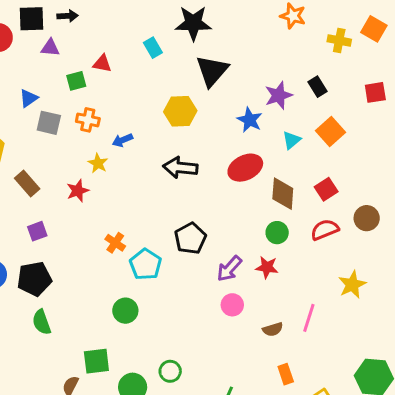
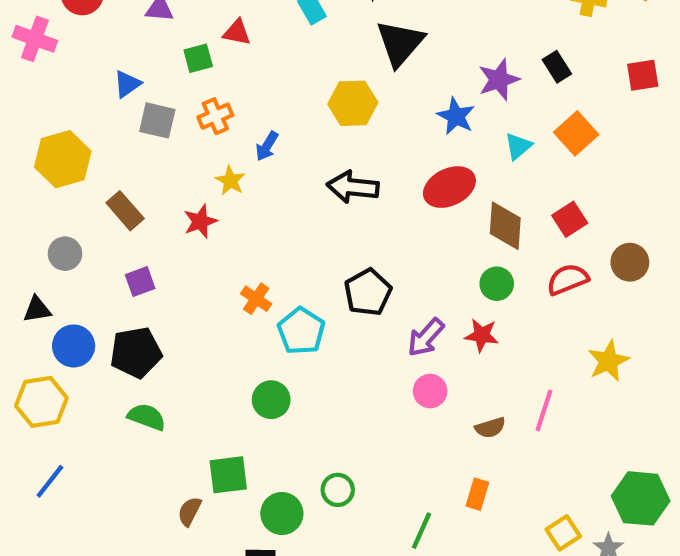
orange cross: (88, 120) -> (215, 116), turned -35
blue arrow: (122, 140) -> (267, 146), turned -36
green semicircle: (42, 322) -> (147, 417), turned 130
orange rectangle: (286, 374) -> (477, 494), moved, turned 36

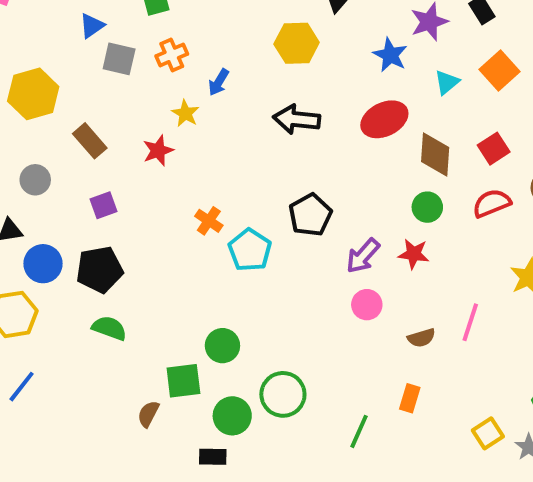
green circle: (271, 400) -> (222, 346), moved
green circle: (338, 490) -> (283, 394), size x1.5

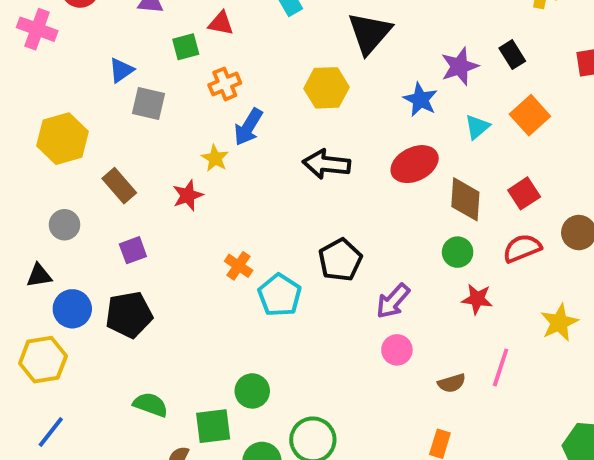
orange cross: (172, 55) -> (225, 84), moved
blue arrow: (219, 82) -> (248, 127), size x1.4
red star: (414, 254) -> (477, 299), moved
green semicircle: (109, 328) -> (151, 405), moved

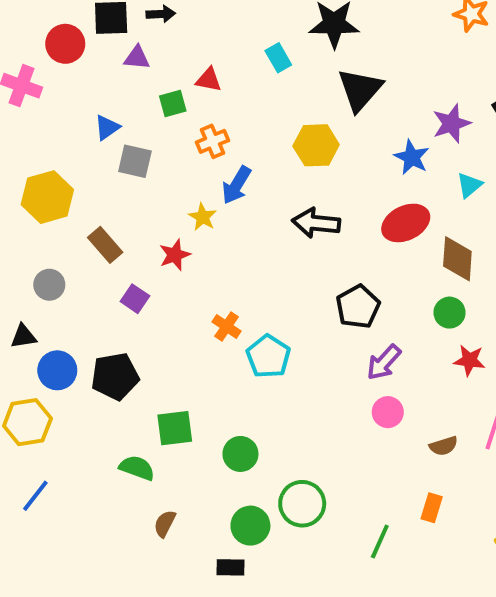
purple square: (133, 250) -> (135, 299), moved, turned -36
black pentagon: (340, 260) -> (358, 307), moved
green square: (213, 426) -> (175, 428), moved

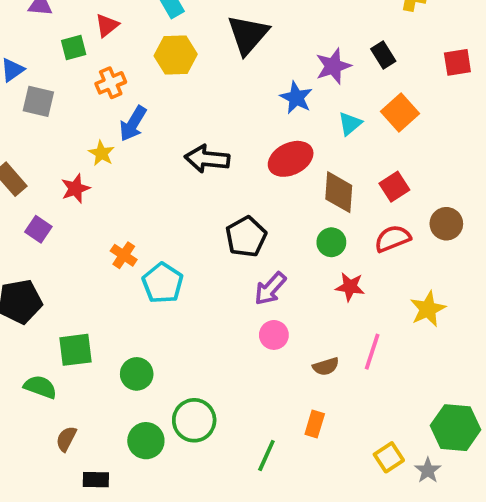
red triangle: (209, 80) -> (107, 25), turned -50
yellow hexagon: (316, 145) -> (176, 55), moved
black rectangle: (230, 567) -> (96, 480), moved

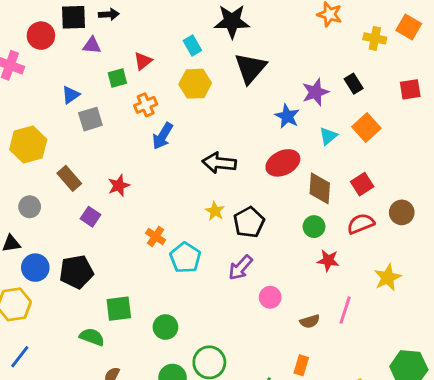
gray square: (38, 101) -> (90, 119), turned -30
yellow star: (101, 153) -> (215, 211), moved
purple arrow: (270, 289) -> (240, 268), moved

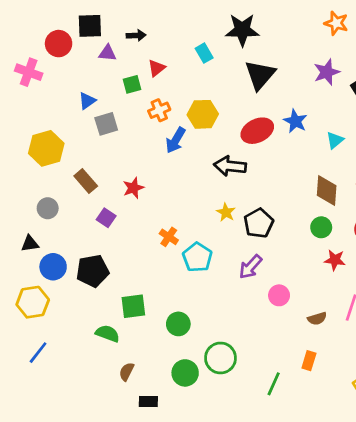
black arrow: (109, 14) -> (136, 35), moved
yellow hexagon: (195, 84) -> (203, 114), moved
purple star: (315, 92) -> (327, 72), moved
red ellipse: (283, 163) -> (257, 131), moved

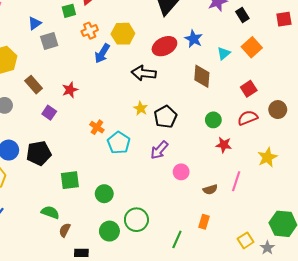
brown diamond: (327, 191) -> (202, 76), moved
green semicircle: (108, 333) -> (50, 212), moved

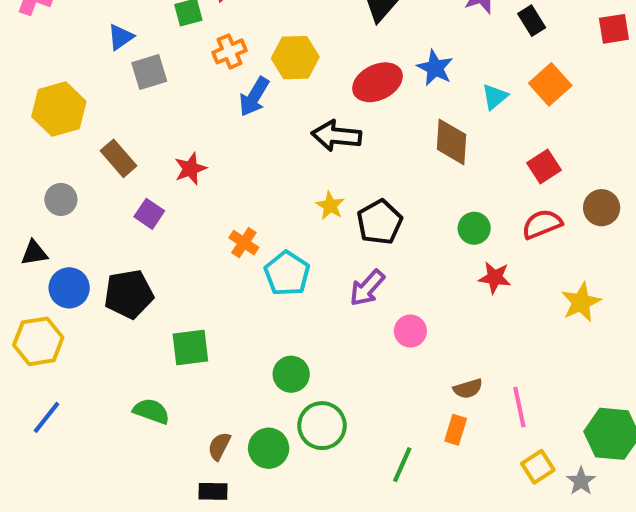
pink line: (236, 181) -> (519, 407), moved, turned -30
brown semicircle: (210, 190) -> (468, 389), moved
green circle: (104, 194) -> (291, 374), moved
brown semicircle: (65, 230) -> (219, 446), moved

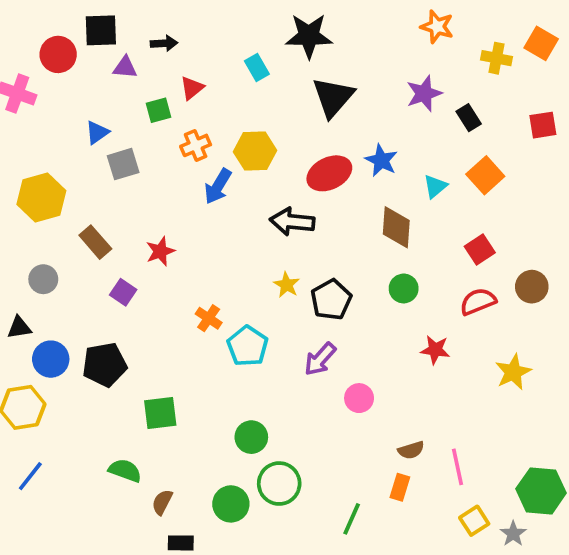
green circle: (474, 228) -> (404, 288), moved
brown semicircle: (219, 446) -> (162, 502), moved

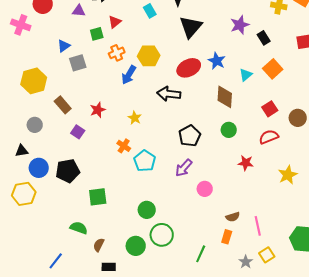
yellow star: (287, 285) -> (135, 118), moved
brown circle: (532, 287) -> (298, 118), moved
blue line: (30, 476) -> (56, 261), moved
gray star: (513, 534) -> (246, 262), moved

